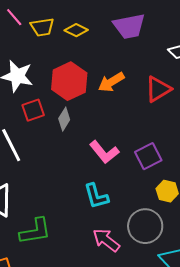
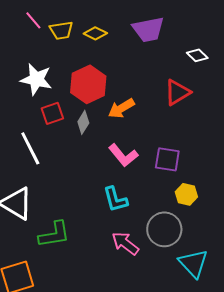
orange arrow: (111, 82) -> (121, 108), moved
purple square: (148, 156) -> (167, 159), turned 36

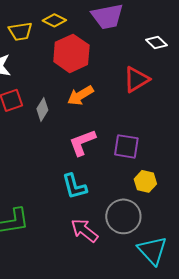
yellow trapezoid: (61, 30) -> (20, 31), moved
red hexagon: (88, 84) -> (71, 53), moved
pink L-shape: (123, 155) -> (82, 142), turned 108

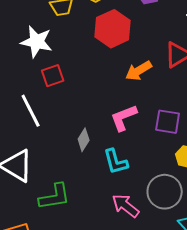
orange arrow: (80, 95) -> (139, 71), moved
gray diamond: (42, 109) -> (84, 140), moved

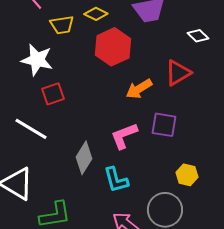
white line: (31, 111) -> (31, 129), turned -32
purple square: (168, 122) -> (164, 125), moved
gray diamond: (84, 140) -> (84, 158), size x1.4

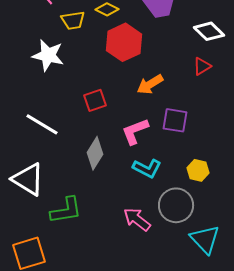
white diamond: (198, 36) -> (209, 31), size x1.4
red triangle: (178, 73) -> (202, 66), moved, size x0.7
red square: (53, 94) -> (95, 100), moved
cyan L-shape: (116, 180) -> (147, 168), moved, turned -48

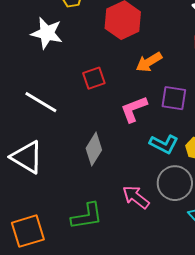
gray diamond: (95, 153) -> (94, 149), moved
cyan L-shape: (147, 168) -> (164, 144), moved
green L-shape: (66, 210) -> (87, 216), moved

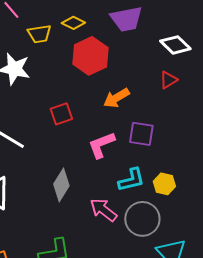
cyan L-shape: (164, 144) -> (131, 180), turned -40
pink arrow: (136, 197) -> (103, 210), moved

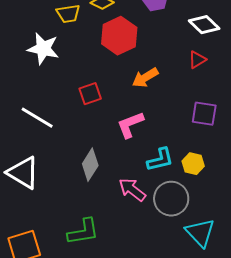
purple square: (141, 134) -> (204, 114), moved

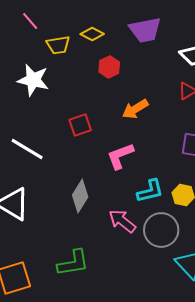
red hexagon: (119, 36) -> (109, 67), size x0.6

